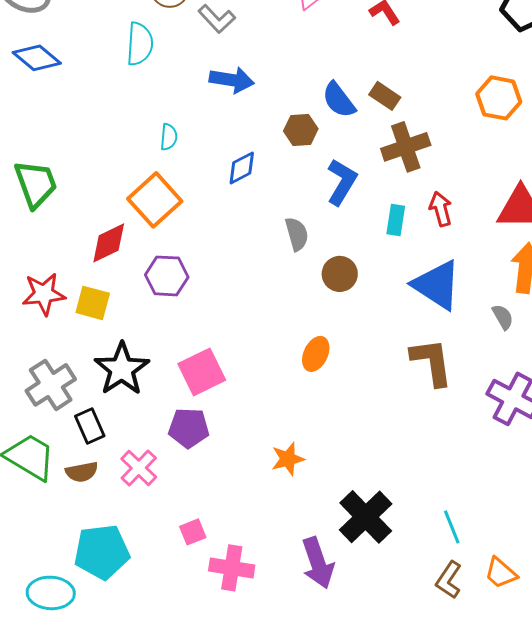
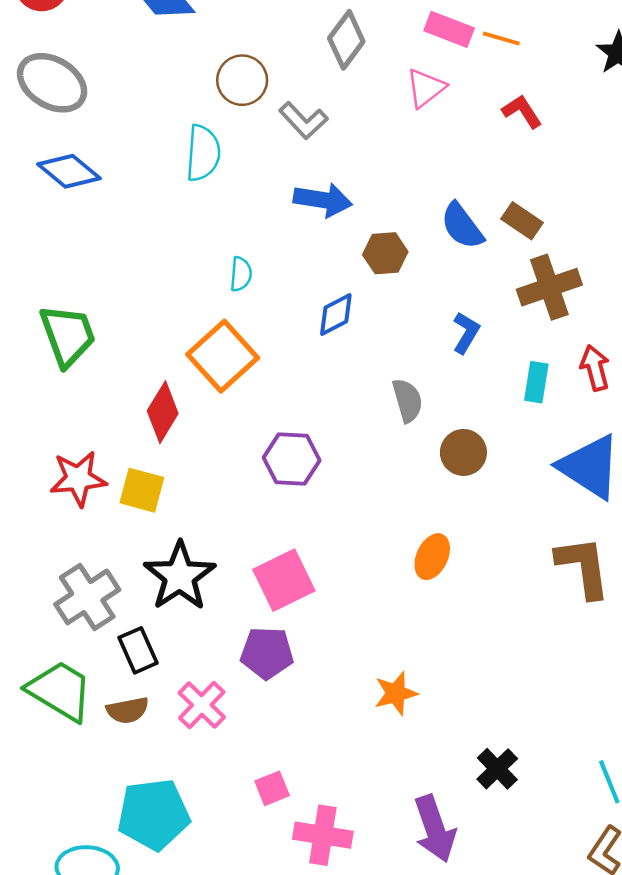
brown hexagon: (301, 130) -> (385, 253), moved
blue L-shape: (342, 182) -> (466, 333), size x0.7
red diamond: (109, 243) -> (163, 412), turned -33
purple hexagon: (167, 276) -> (292, 459), moved
black cross: (366, 517) -> (497, 769), size x0.6

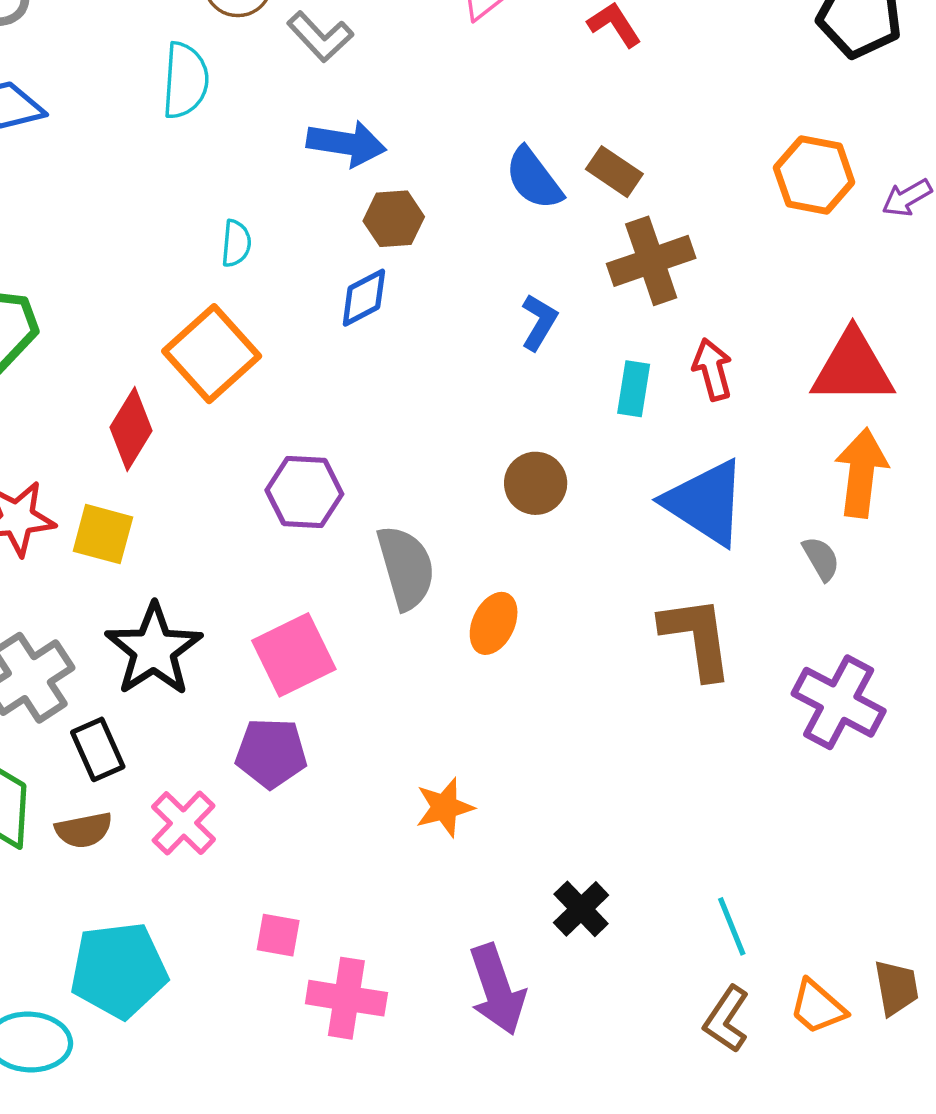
brown hexagon: (385, 253) -> (394, 219), moved
gray semicircle: (407, 400) -> (406, 567), moved, size x1.4
pink square: (272, 788) -> (278, 935), turned 32

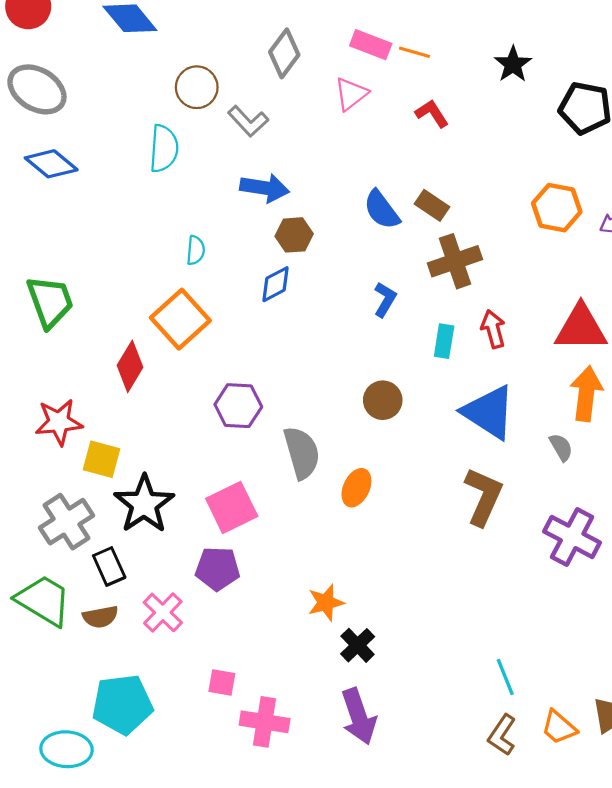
yellow square: (103, 534) -> (102, 459), moved
brown L-shape: (697, 637) -> (483, 496), turned 32
black cross: (581, 909) -> (358, 645), moved

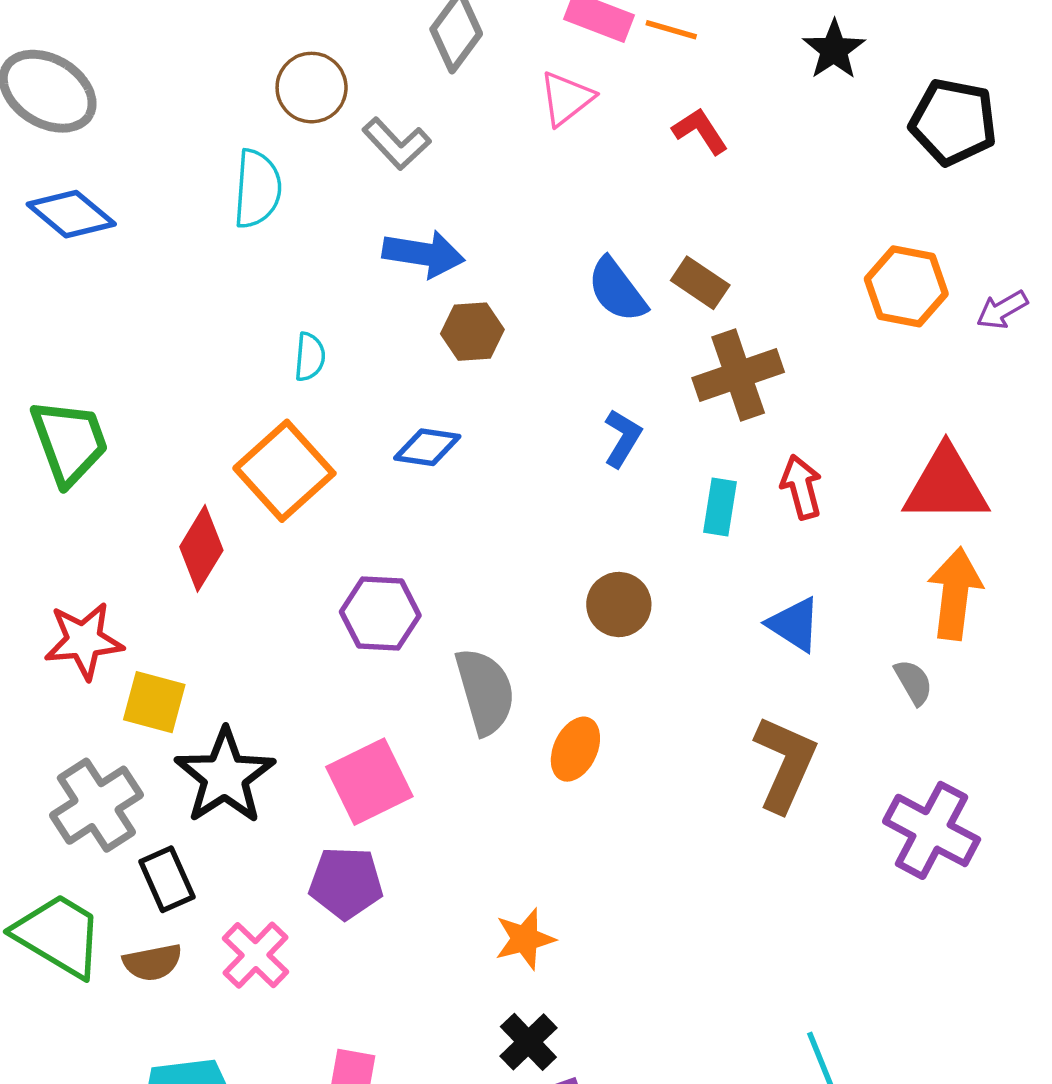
blue diamond: (276, 284) -> (427, 447), moved, turned 36
blue triangle: (489, 412) -> (794, 624), size x0.6
black cross: (358, 645) -> (528, 1042), moved

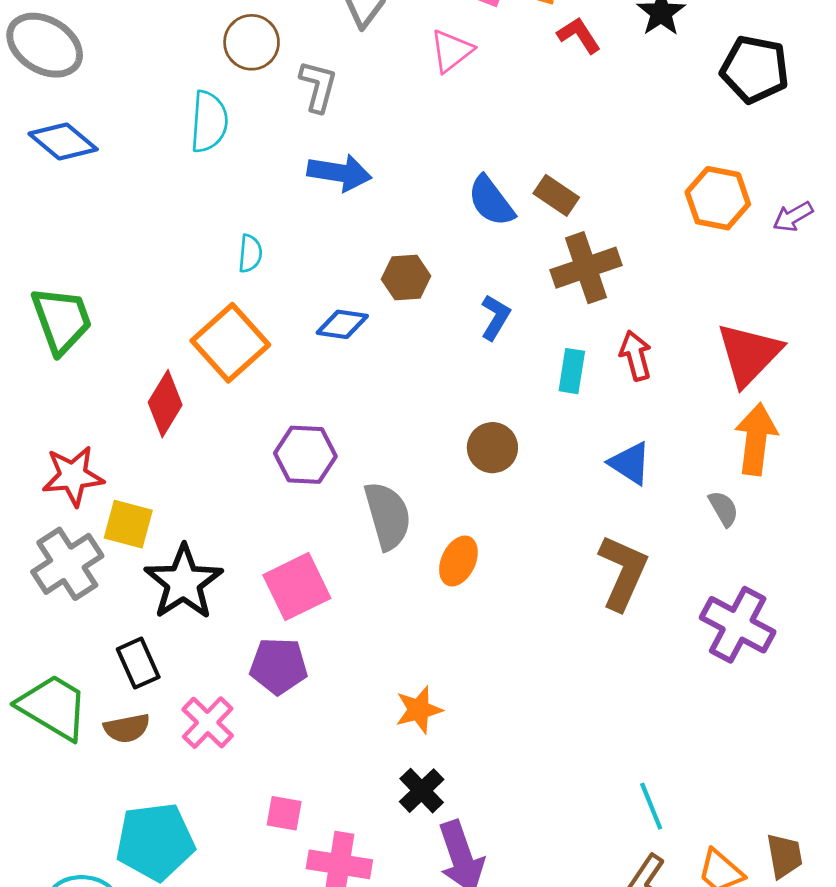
red L-shape: (700, 131) -> (579, 35), moved
gray L-shape: (397, 144) -> (318, 86), turned -122
brown hexagon: (472, 332) -> (406, 278), moved
red triangle: (946, 485) -> (749, 354), turned -46
gray cross: (96, 805) -> (67, 564), moved

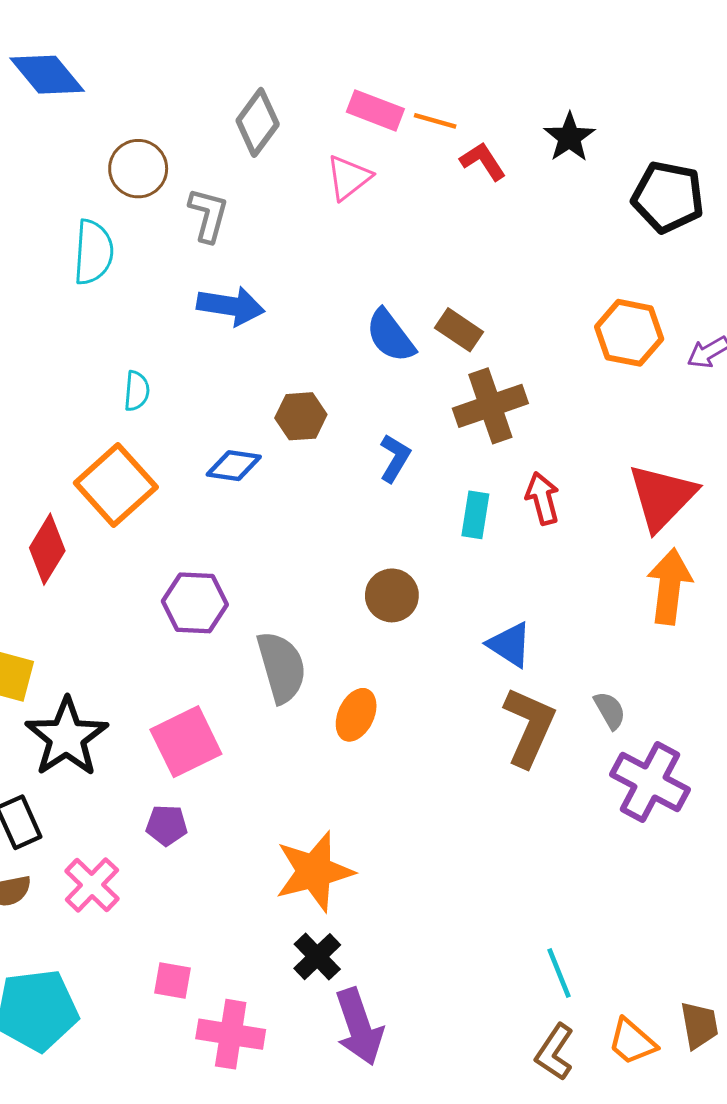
blue triangle: (630, 463) -> (510, 645), moved
gray semicircle: (723, 509) -> (610, 710), moved
purple pentagon: (278, 666) -> (167, 825), size x0.7
orange star: (419, 710) -> (314, 872), size x1.6

